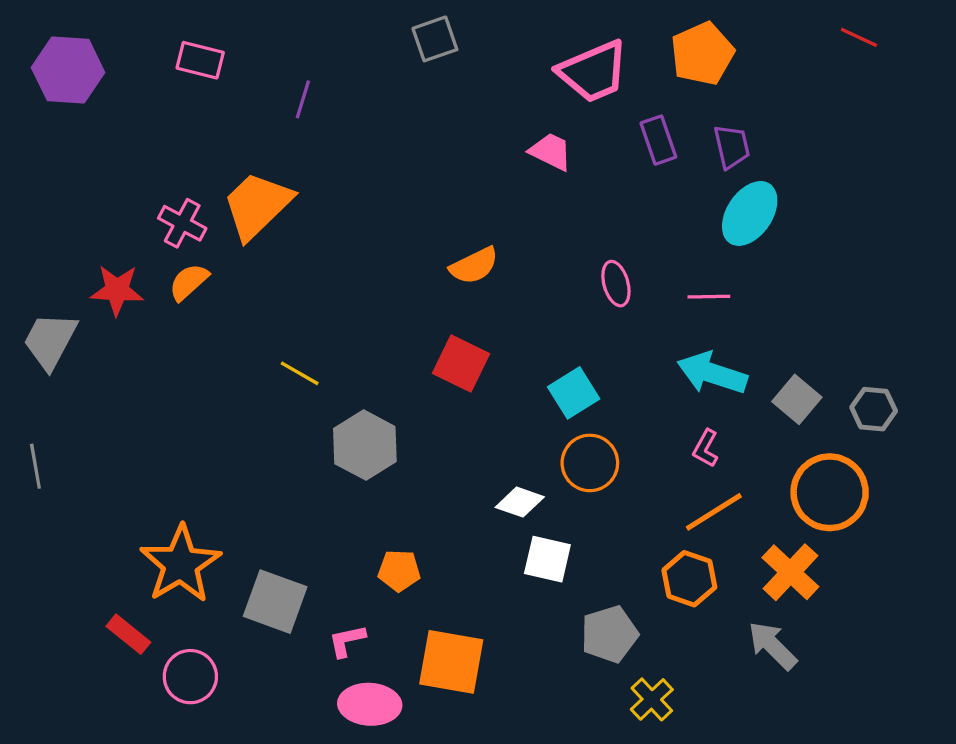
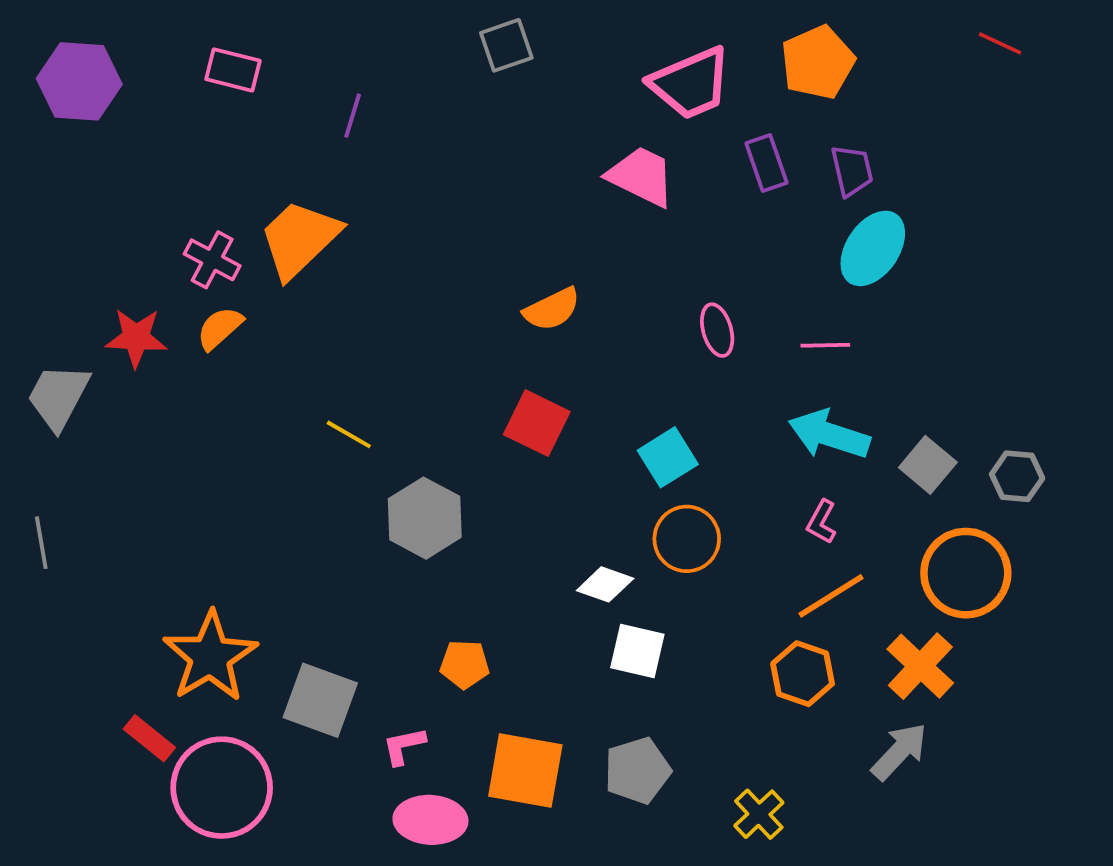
pink trapezoid: (551, 151) -> (641, 176), size x1.4
gray pentagon: (609, 634) -> (637, 771), moved
gray arrow: (773, 646) -> (899, 752), turned 88
pink circle: (190, 677) -> (222, 788), size x1.6

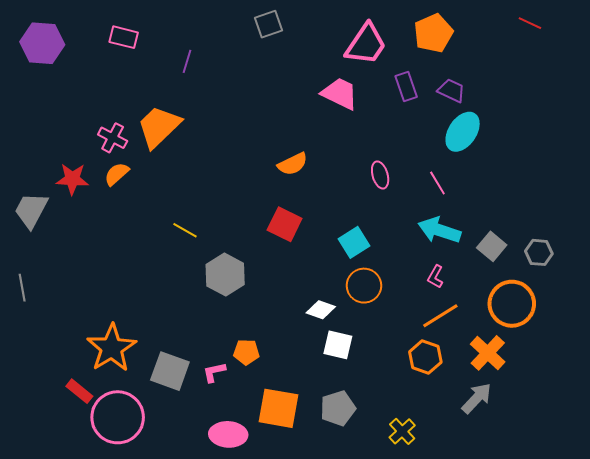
pink trapezoid: (691, 83) -> (366, 44), turned -33
purple trapezoid: (852, 171) -> (451, 91), turned -52
pink line: (825, 345) -> (437, 183), turned 60
pink L-shape: (404, 746) -> (214, 372), moved

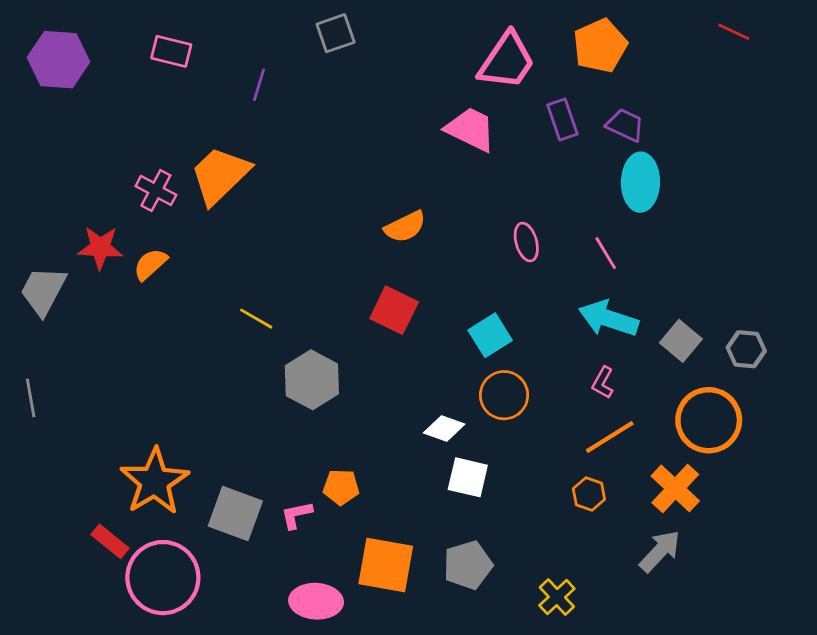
gray square: (268, 24) -> (336, 33), moved
cyan ellipse: (463, 132) -> (640, 182), turned -33
orange semicircle: (117, 174) -> (150, 264), moved
orange hexagon: (425, 357) -> (589, 494), size x0.7

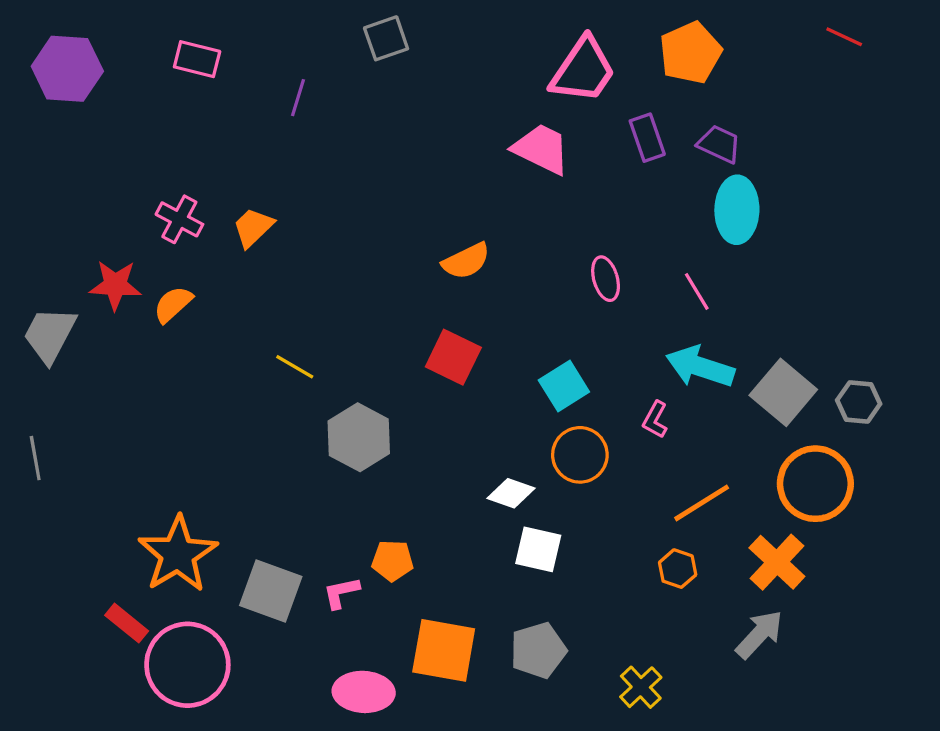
orange trapezoid: (220, 175) -> (253, 227), moved, size x0.6
gray square: (681, 341) -> (783, 392), size x1.4
pink L-shape: (603, 383) -> (655, 420), moved

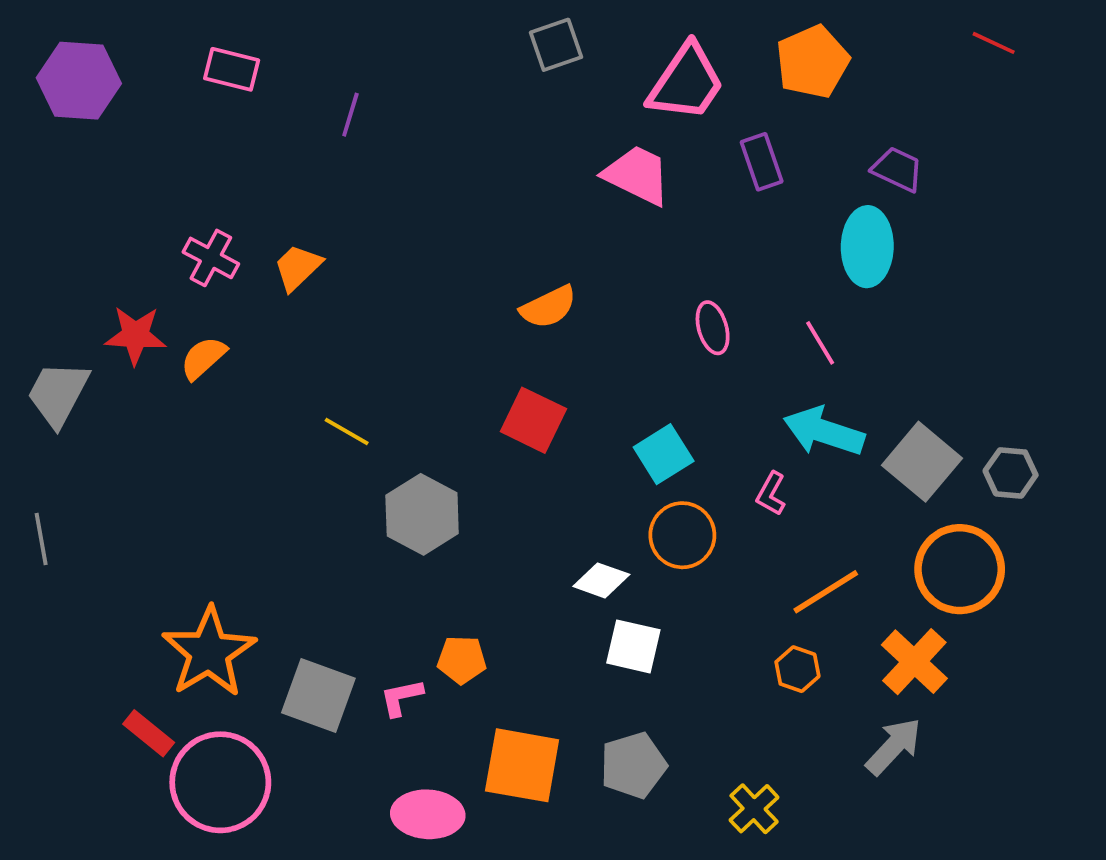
gray square: (386, 38) -> (556, 45), moved
purple trapezoid: (719, 144) -> (897, 169), moved

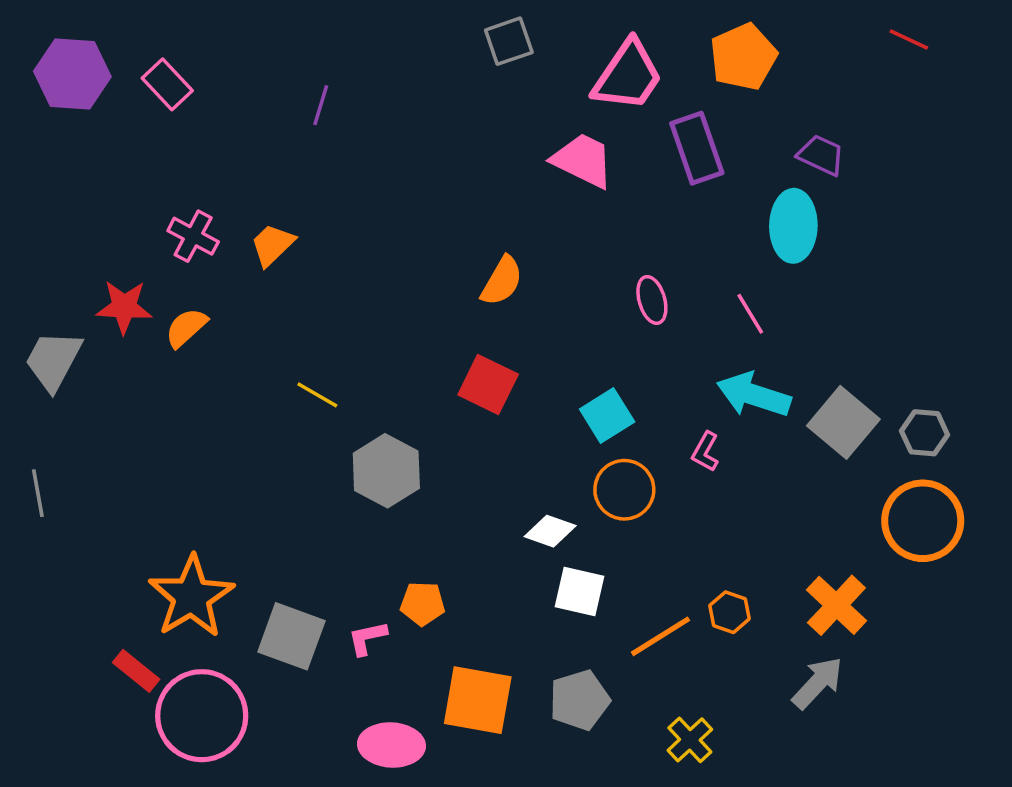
pink rectangle: (232, 69) -> (167, 84), moved, turned 33
purple rectangle: (762, 162) -> (697, 148), size x1.4
orange semicircle: (548, 307) -> (502, 281), turned -34
orange circle: (960, 569) -> (923, 521), moved
orange line: (826, 592) -> (661, 636), moved

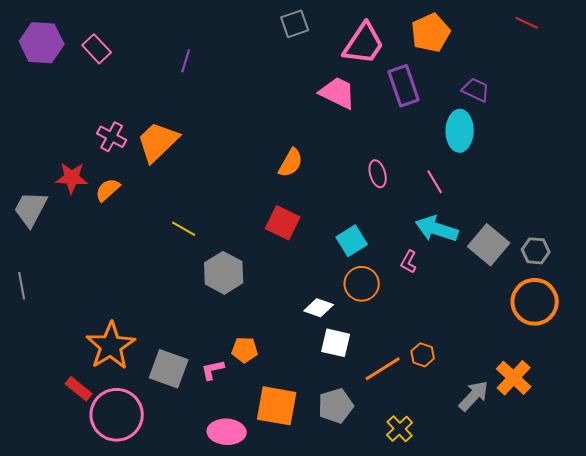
orange trapezoid: (272, 245) -> (158, 142), size x1.6
orange cross: (836, 605) -> (514, 378), moved

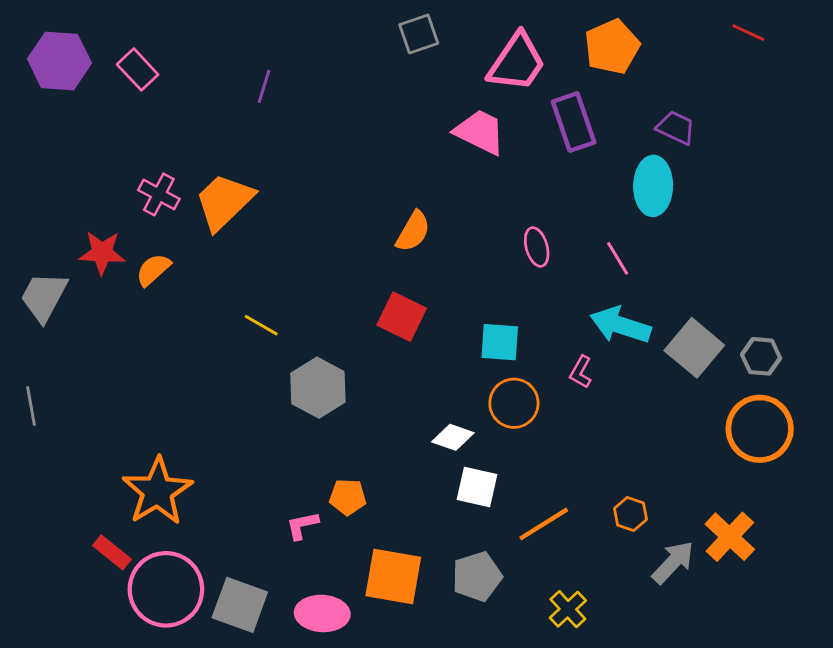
cyan square: (352, 241) -> (500, 342), turned 36
orange hexagon: (423, 355) -> (630, 514), moved
gray square: (169, 369) -> (240, 605), moved

